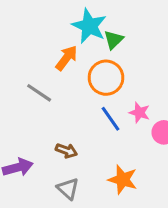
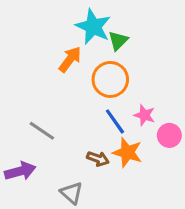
gray line: (39, 93) -> (42, 131), moved
brown arrow: (66, 151) -> (98, 159), moved
orange star: (123, 180) -> (127, 152), moved

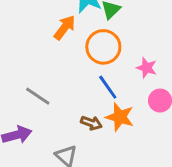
pink star: (144, 115) -> (147, 68), moved

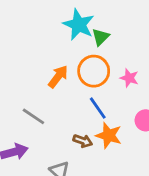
orange arrow: (65, 28) -> (58, 77), moved
pink star: (147, 68) -> (129, 78), moved

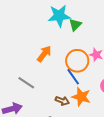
cyan star: (79, 25) -> (59, 16), turned -30
orange circle: (94, 71) -> (77, 61), moved

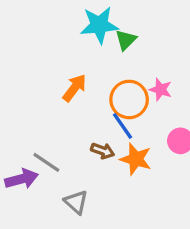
gray line: (26, 83) -> (46, 162), moved
brown arrow: (62, 101) -> (103, 151), moved

